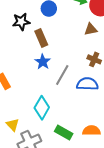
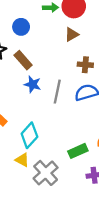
cyan diamond: (42, 108) -> (29, 135), moved, turned 30
green rectangle: (64, 132) -> (78, 151), turned -36

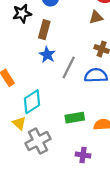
brown rectangle: (23, 60) -> (44, 30), turned 42
green rectangle: (78, 151) -> (75, 118), moved

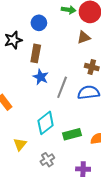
cyan diamond: (32, 102) -> (46, 123), moved
yellow triangle: (19, 123) -> (20, 144), turned 32
gray cross: (38, 141) -> (47, 160), moved, size x0.6

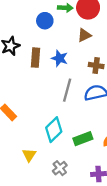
blue circle: (39, 23) -> (45, 21), moved
blue star: (41, 77) -> (60, 58), moved

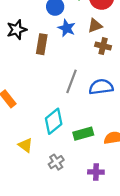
blue star: (60, 58) -> (67, 28), moved
brown cross: (96, 66) -> (103, 46), moved
yellow triangle: (29, 155) -> (25, 145), turned -32

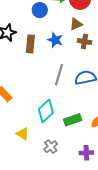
blue star: (67, 28) -> (55, 40), moved

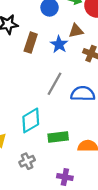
brown triangle: (76, 24) -> (76, 31), moved

